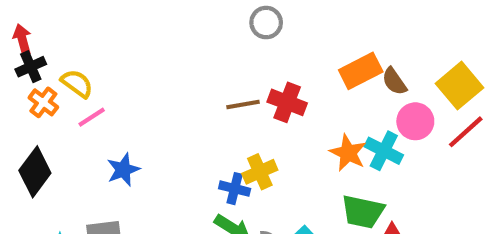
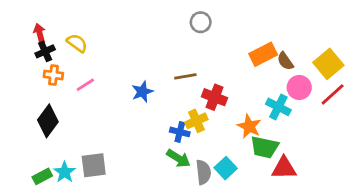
yellow semicircle: (77, 83) -> (77, 43), moved
orange cross: (43, 102) -> (53, 75), turned -30
red cross: (287, 102) -> (214, 97), moved
orange star: (348, 153) -> (249, 126), moved
blue star: (123, 170) -> (142, 92), moved

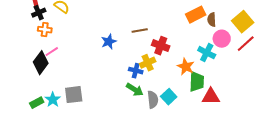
brown semicircle: (285, 61) -> (212, 20), turned 32
pink line: (85, 85) -> (52, 52), moved
green trapezoid: (264, 147) -> (197, 82), turned -100

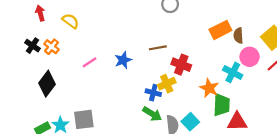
black cross: (39, 13) -> (32, 46), moved, turned -32
orange cross: (45, 30) -> (51, 47), turned 32
pink line: (52, 52) -> (90, 62), moved

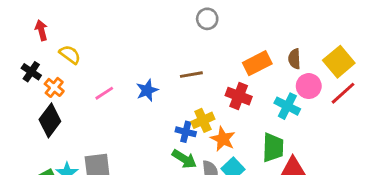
yellow semicircle: (70, 21) -> (70, 55), moved
orange rectangle: (220, 30) -> (257, 63), moved
orange cross: (51, 47) -> (54, 87), moved
red cross: (181, 65) -> (239, 96), moved
orange star: (209, 88) -> (223, 139), moved

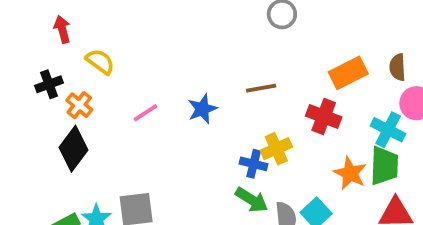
black cross: (31, 72) -> (49, 84), turned 36
orange star: (223, 139) -> (350, 173), moved
green trapezoid: (273, 148) -> (384, 166), moved

